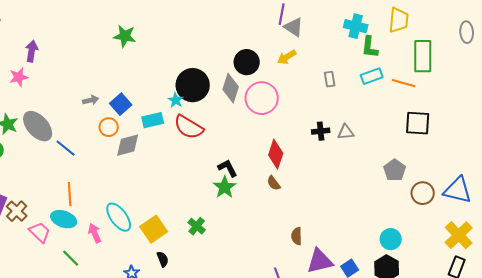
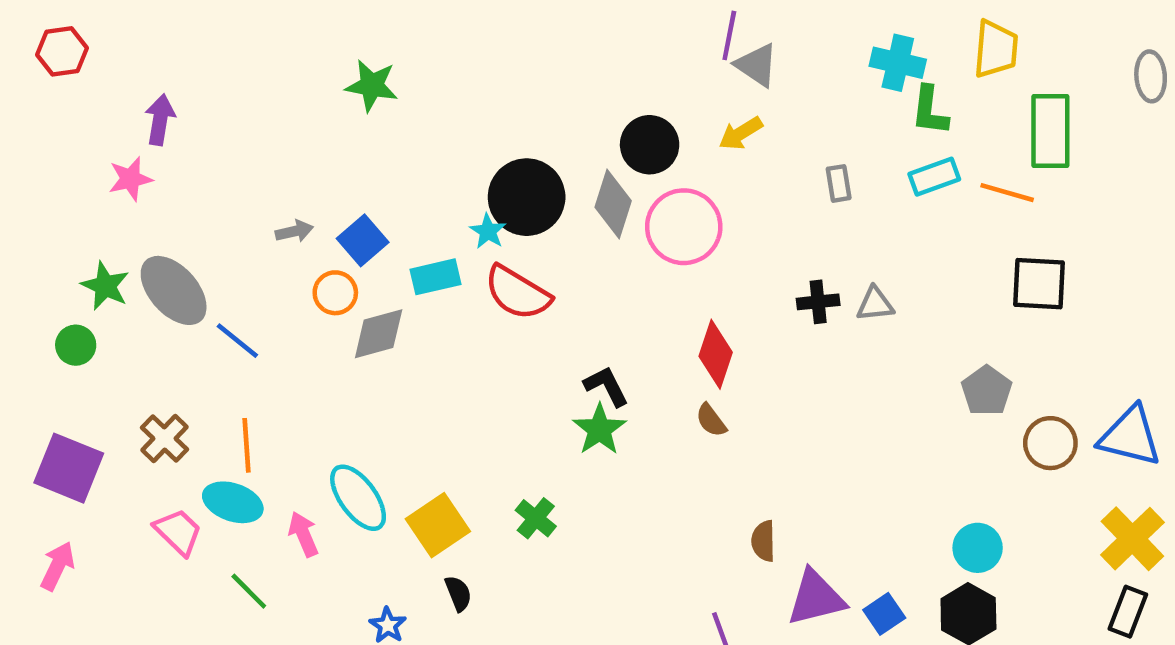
brown cross: (17, 211) -> (164, 439), moved

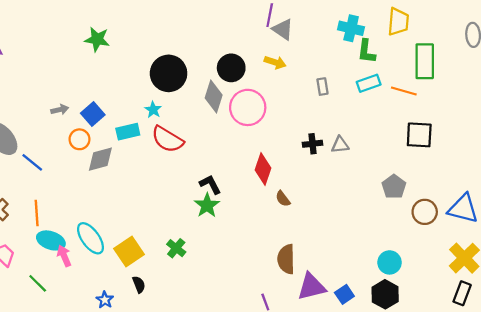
yellow arrow: (741, 133) -> (275, 62), turned -130
black circle: (527, 197) -> (169, 73), moved
brown semicircle: (711, 420) -> (283, 199), moved
cyan ellipse: (233, 502) -> (51, 240), moved
brown semicircle: (763, 541) -> (286, 259), size x1.5

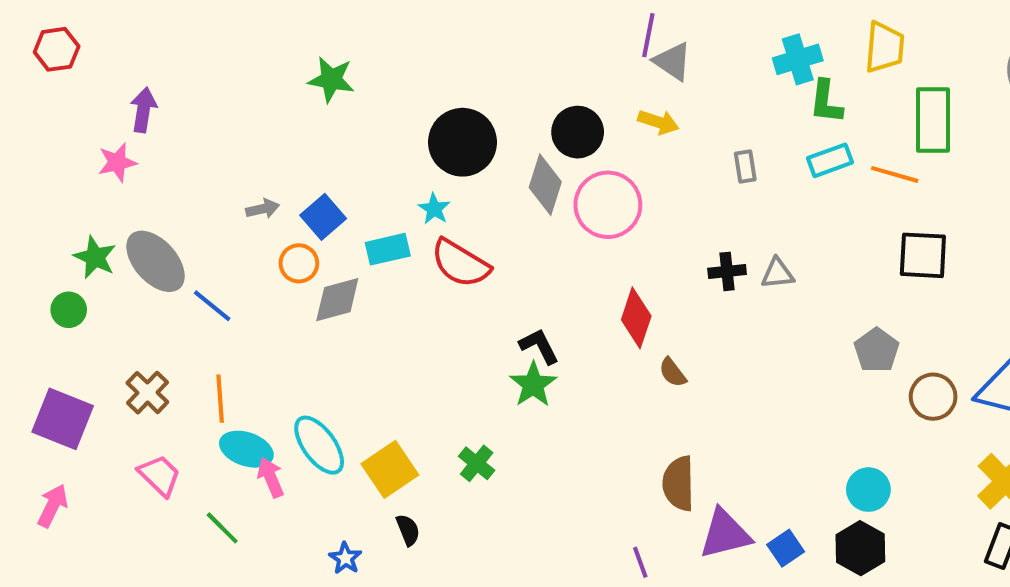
cyan cross: (351, 28) -> (798, 59), turned -30

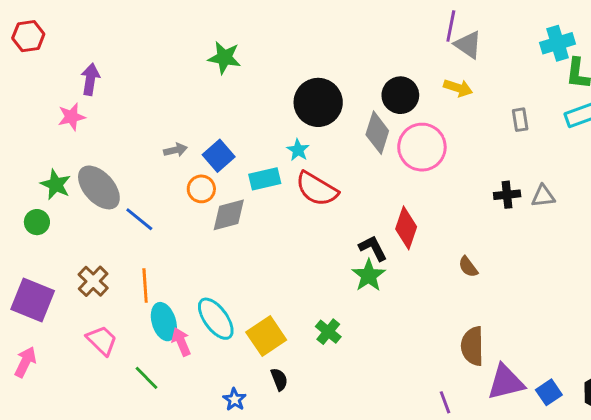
red diamond: (636, 318) -> (406, 228), moved
cyan ellipse: (246, 449) -> (164, 322), turned 54

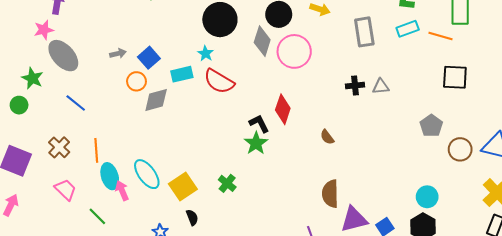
gray rectangle: (520, 120) -> (364, 32), size x1.8
gray ellipse: (99, 187) -> (63, 56), moved
blue line: (139, 219) -> (76, 103), moved

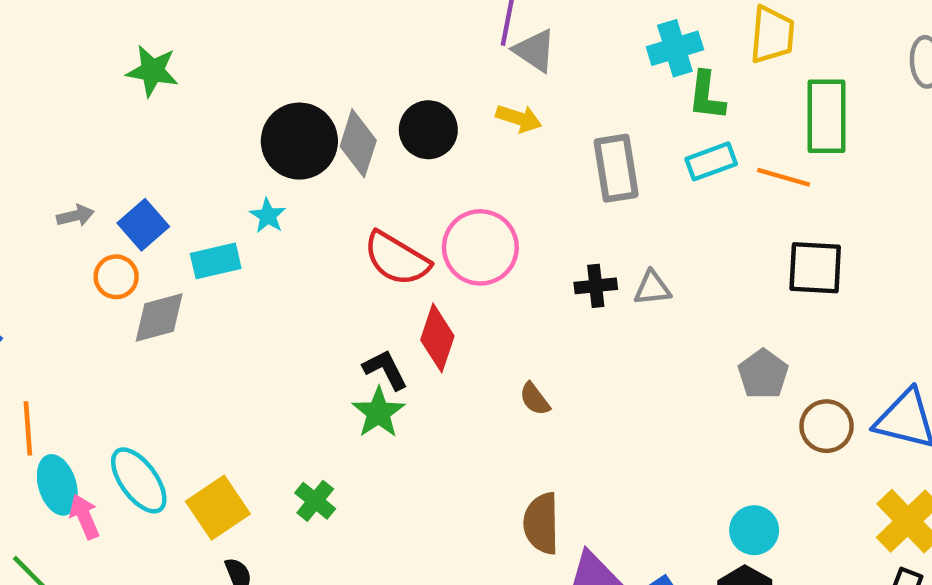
gray diamond: (262, 41) -> (358, 143), moved
pink circle: (294, 51) -> (480, 247), moved
red semicircle: (219, 81) -> (397, 259), moved

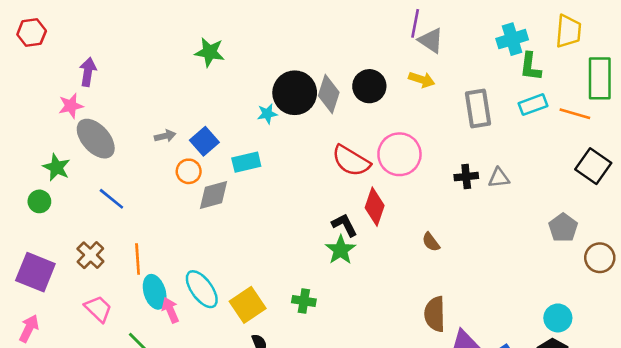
cyan star: (268, 216) -> (267, 114), moved, turned 30
black square: (815, 268) -> (593, 166), turned 32
green cross: (315, 501) -> (304, 301), turned -30

